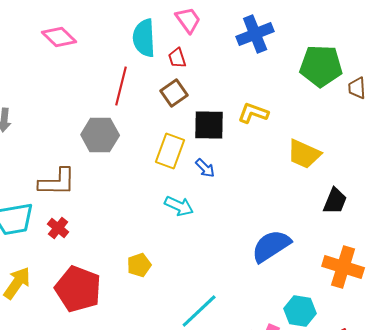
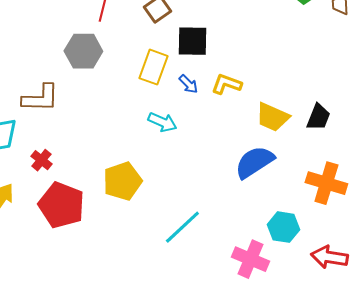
yellow L-shape: (253, 113) -> (226, 84), moved
yellow trapezoid: (304, 154) -> (272, 117), moved
red cross: (58, 228) -> (41, 160), moved
yellow pentagon: (139, 265) -> (122, 181), size x1.6

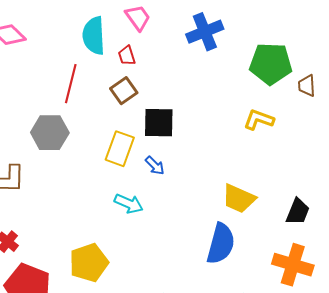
yellow L-shape: (226, 84) -> (259, 120), moved
black trapezoid: (318, 117) -> (298, 212), moved
blue semicircle: (254, 162) -> (221, 244), turned 138

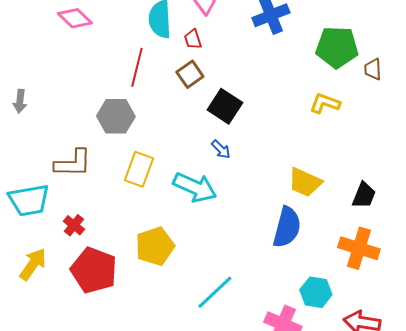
black square: (159, 123) -> (225, 106), turned 32
yellow rectangle: (120, 149) -> (139, 169), moved
cyan arrow: (129, 204) -> (195, 187), size x1.5

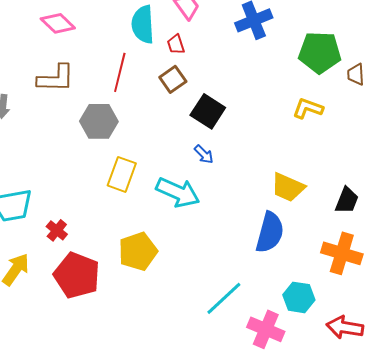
brown L-shape: (73, 163) -> (56, 78), moved
cyan line: (215, 292) -> (224, 298), moved

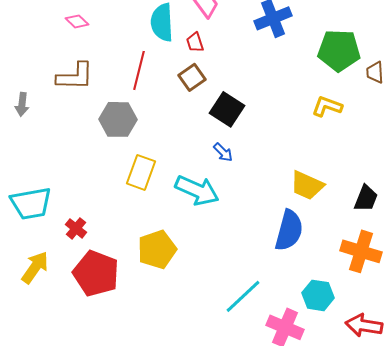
pink diamond: (58, 23) -> (77, 21), size x0.7

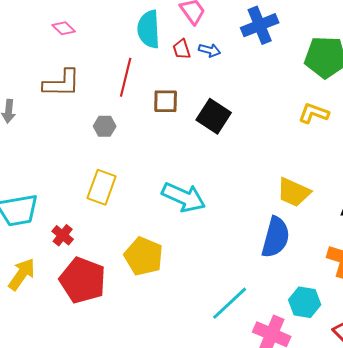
brown square: (192, 77) -> (166, 101), moved, turned 36
gray hexagon: (118, 119) -> (105, 126), size x0.6
blue arrow: (223, 152) -> (210, 50), moved, turned -30
yellow rectangle: (141, 172) -> (102, 187), moved
yellow pentagon: (157, 249) -> (144, 256), turned -30

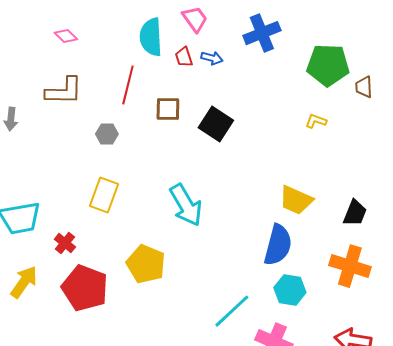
yellow L-shape: (314, 113) -> (316, 121), size x0.7
cyan arrow: (184, 197) -> (186, 205), turned 36
cyan hexagon: (305, 302) -> (290, 290), moved

